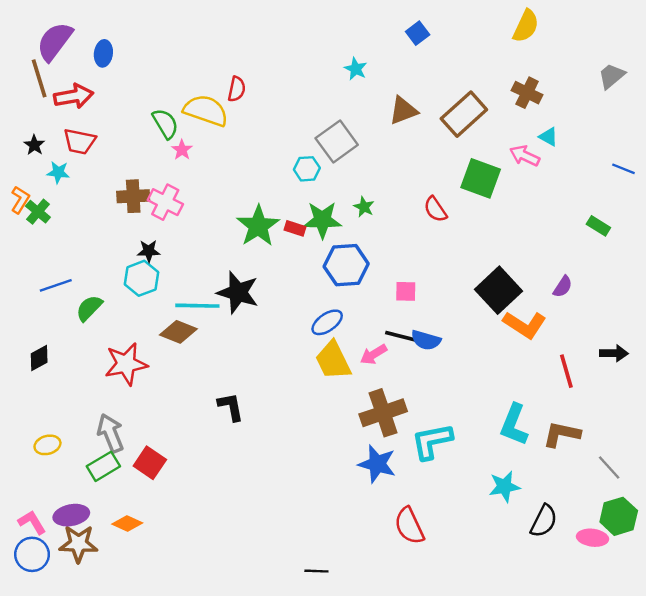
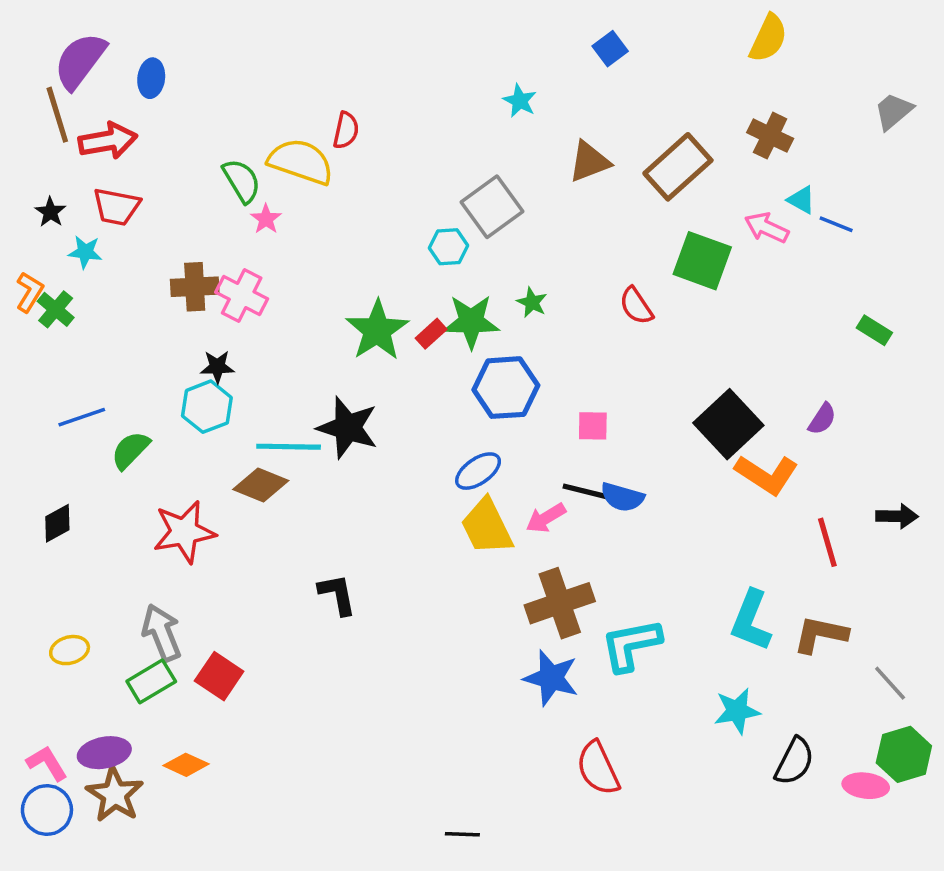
blue line: (623, 169) -> (836, 224), moved
red rectangle: (295, 228) -> (431, 334), turned -60
brown star: (78, 544) -> (115, 794), turned 30

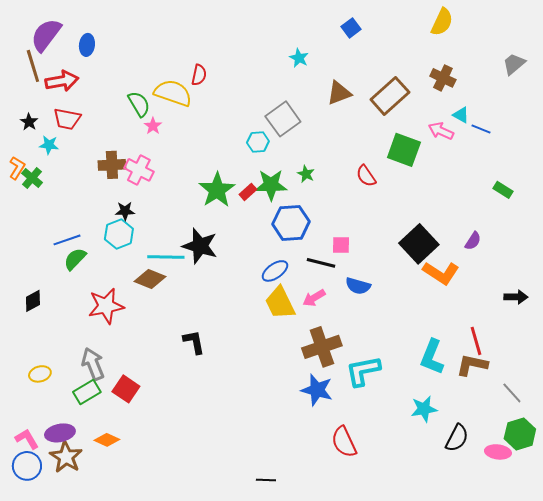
blue line: (82, 417) -> (67, 240), moved
black line: (588, 492) -> (321, 263), moved
red line: (827, 542) -> (476, 341), moved

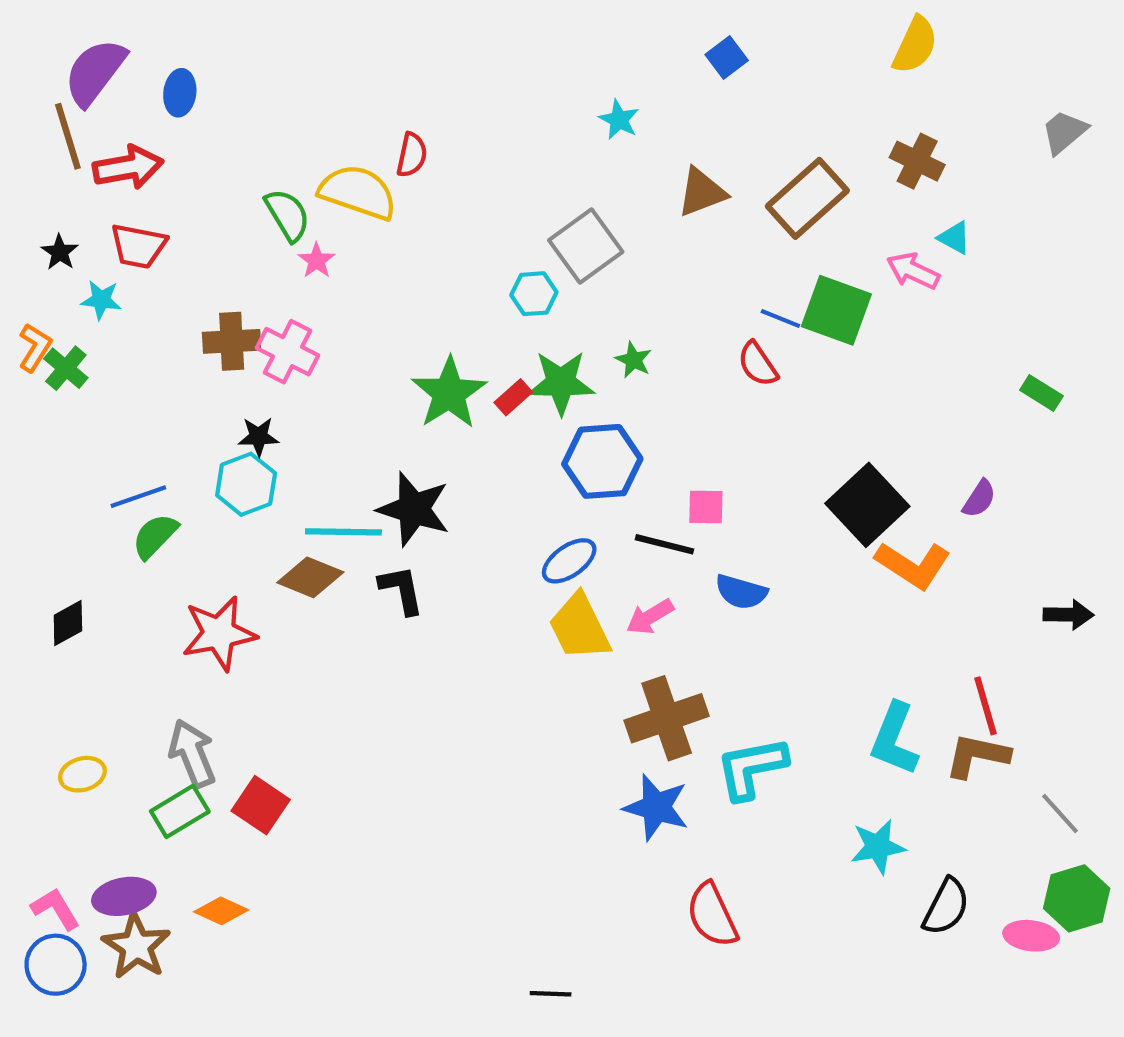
blue line: (481, 129) -> (780, 319), moved
black L-shape: (194, 342) -> (401, 590), moved

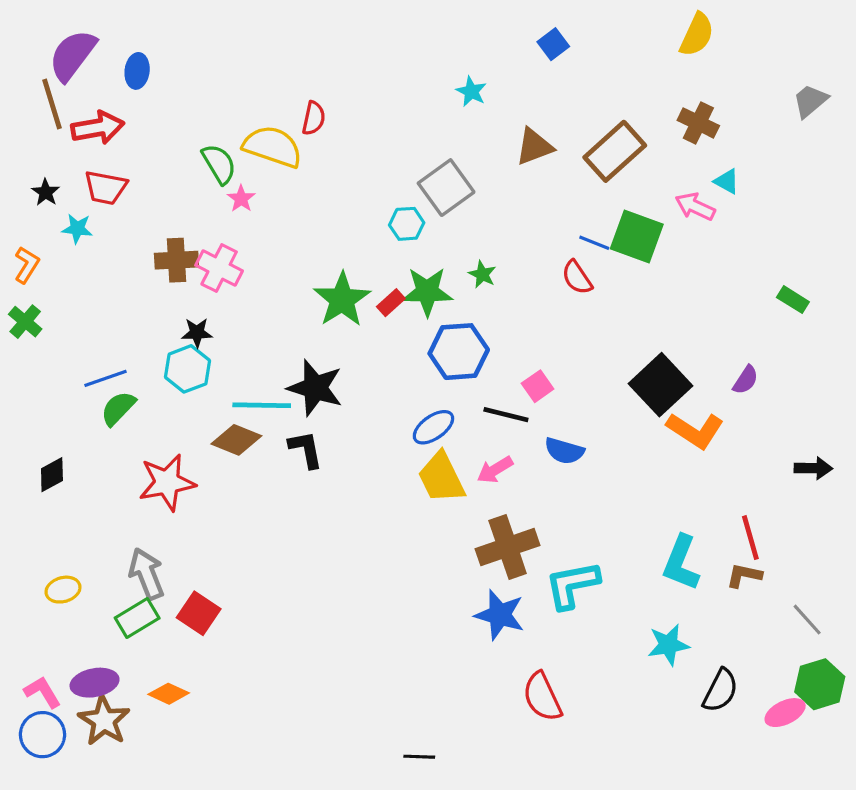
green cross: (66, 368) -> (25, 322), moved
pink square: (706, 507) -> (538, 386), turned -36
brown L-shape: (977, 756) -> (744, 575), size x0.7
pink ellipse: (1031, 936) -> (785, 713), turned -33

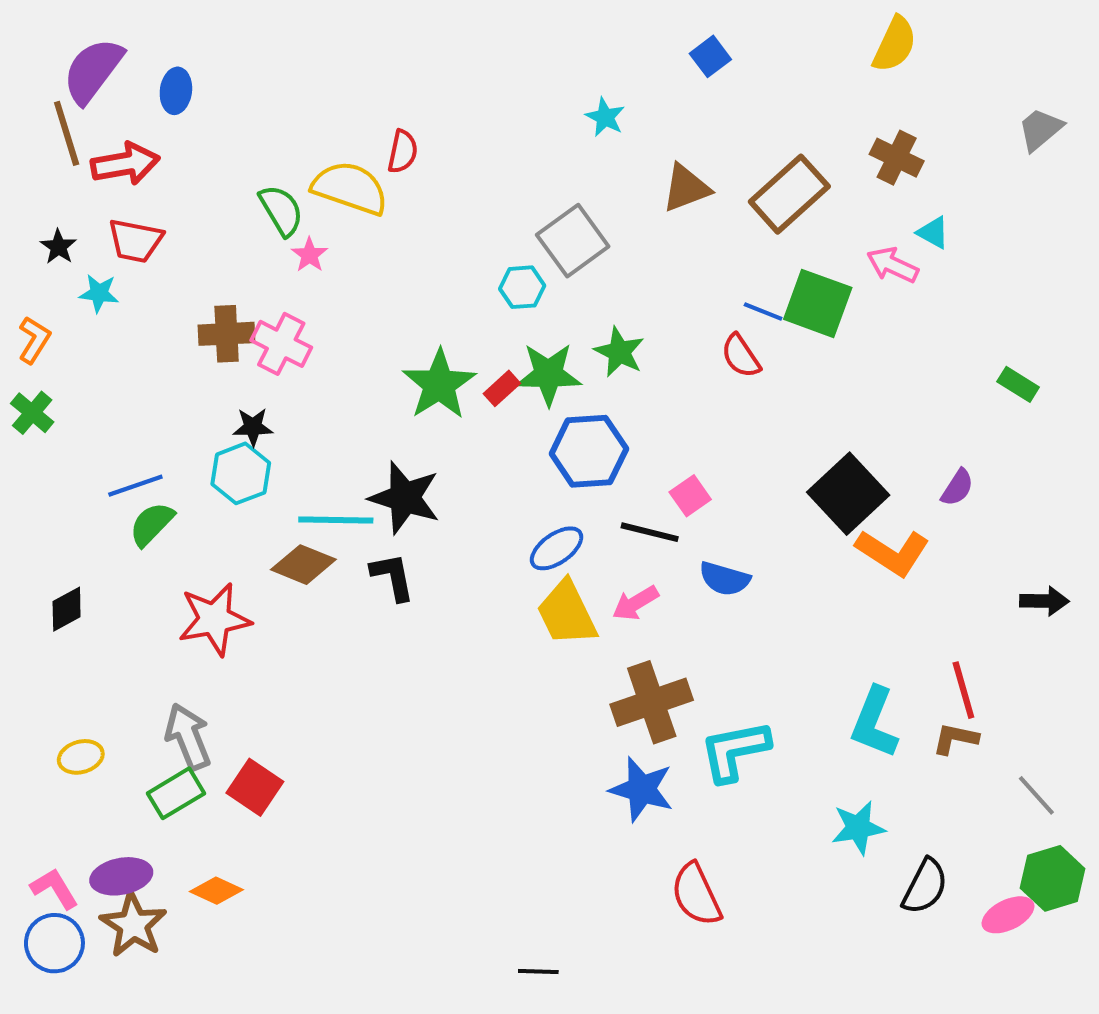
green star: (482, 274) -> (619, 352), size x1.4

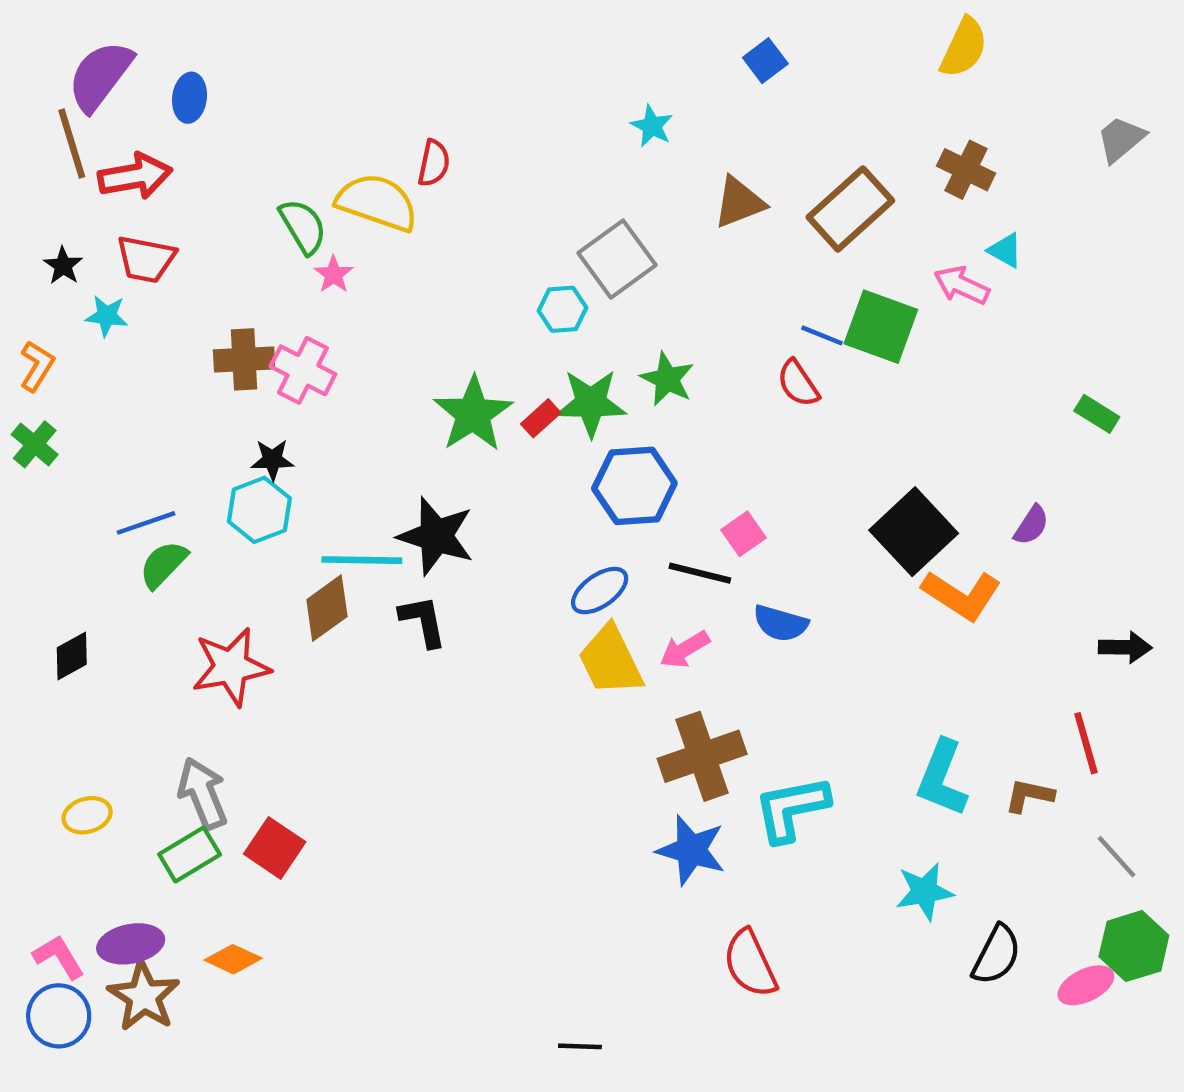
brown diamond: (303, 565) -> (327, 608), turned -58
red line: (963, 690) -> (1086, 743), moved

